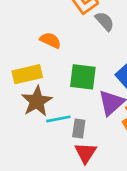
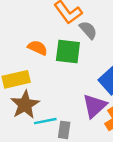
green square: (83, 77) -> (68, 52), moved

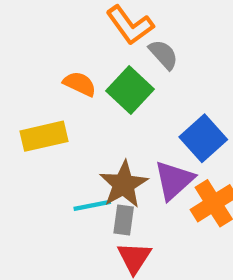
green square: (68, 52) -> (130, 90), turned 36
brown star: (25, 105) -> (124, 184), moved

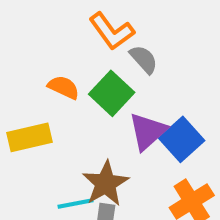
purple triangle: (174, 180) -> (148, 131), moved

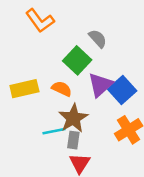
orange L-shape: (112, 31) -> (40, 21), moved
orange semicircle: (64, 87) -> (62, 89), moved

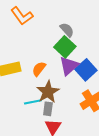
green square: (77, 60) -> (65, 47), moved
orange semicircle: (62, 89) -> (39, 69), turned -77

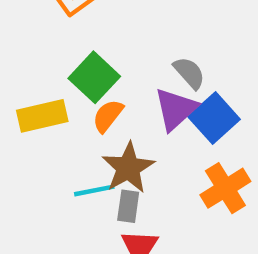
gray semicircle: (67, 30) -> (189, 73), moved
green square: (65, 47) -> (94, 77), moved

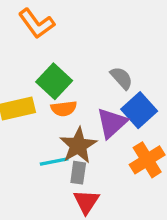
purple triangle: (176, 109) -> (112, 123), moved
orange semicircle: (108, 116) -> (64, 109), turned -135

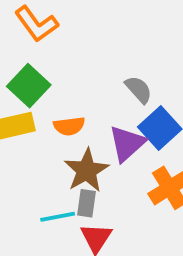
green square: (54, 81) -> (29, 86), moved
cyan line: (54, 161) -> (58, 217), moved

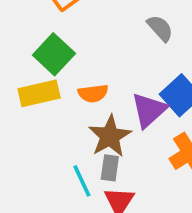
gray semicircle: (139, 89) -> (160, 28), moved
cyan line: (58, 217) -> (82, 181), turned 76

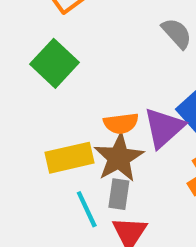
yellow rectangle: (39, 93) -> (70, 158), moved
orange semicircle: (93, 93) -> (121, 123), moved

